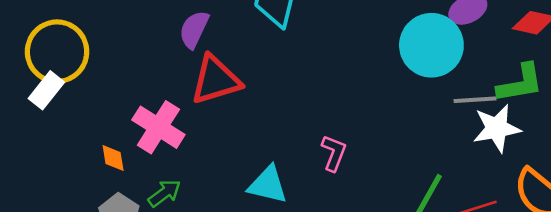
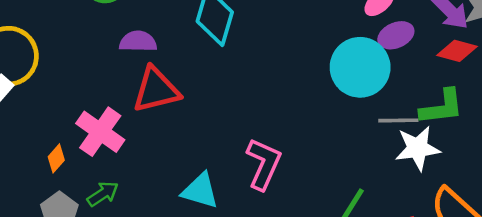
purple semicircle: (194, 29) -> (138, 42), turned 63
pink L-shape: (334, 153) -> (264, 164), size x1.5
orange diamond: (113, 158) -> (56, 158), turned 48

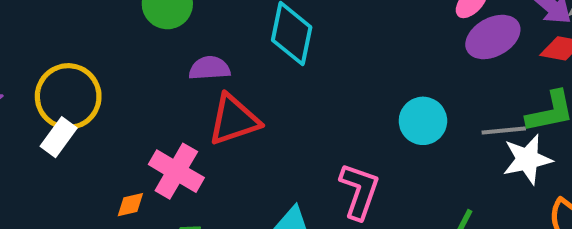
purple ellipse: (396, 35) -> (493, 37), size x1.4
cyan circle: (360, 67) -> (423, 121), moved, size x0.7
orange diamond: (56, 158) -> (130, 205), turned 40

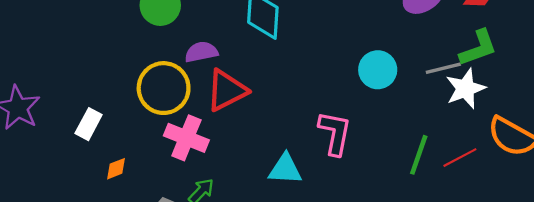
yellow circle: (68, 97) -> (164, 88), moved
orange diamond: (130, 205) -> (116, 169), moved

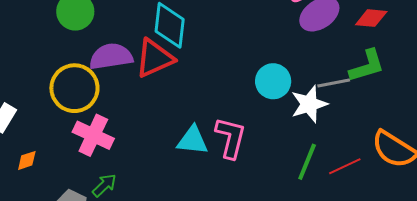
purple semicircle: (201, 52) -> (111, 57), size x1.4
white star: (465, 89) -> (309, 104), moved
red triangle: (227, 90) -> (154, 58), moved
cyan triangle: (285, 169) -> (193, 140), moved

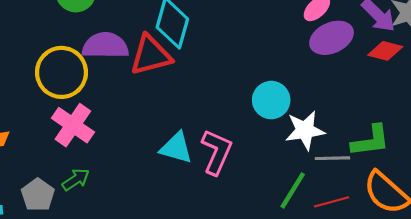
green L-shape: (367, 66) -> (371, 141), moved
gray line: (334, 83) -> (332, 158), moved

